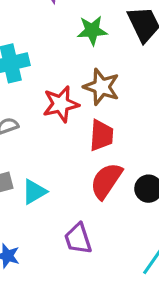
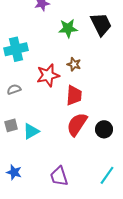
brown star: (101, 87) -> (74, 64), size x0.6
purple trapezoid: (78, 239) -> (59, 176), moved

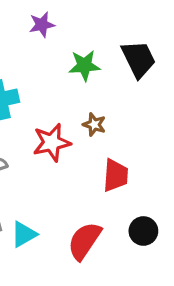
red trapezoid: (74, 95) -> (116, 175), moved
red semicircle: (77, 124) -> (84, 241), moved

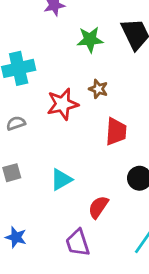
cyan triangle: (24, 234) -> (61, 180), moved
red semicircle: (84, 241) -> (98, 207), moved, size x0.7

